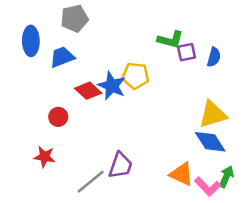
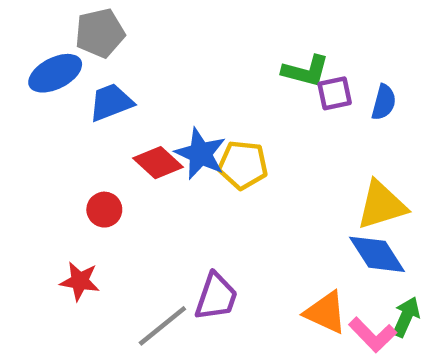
gray pentagon: (74, 18) -> (100, 33), moved
blue ellipse: (31, 41) -> (55, 73), turned 64
yellow pentagon: (135, 76) -> (243, 165), moved

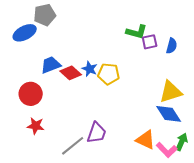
blue trapezoid: (111, 102) -> (51, 65), moved
blue star: (200, 154) -> (90, 69), size x0.7
red circle: (104, 210) -> (31, 94), moved, size x1.5

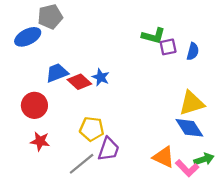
yellow pentagon: (109, 74) -> (92, 129), moved
green arrow: (182, 142) -> (204, 159), turned 48

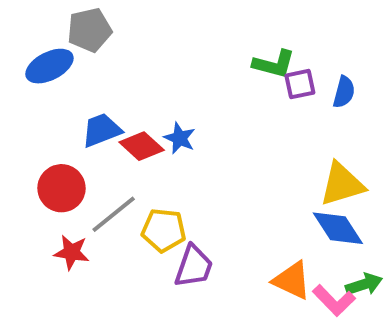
gray line: (82, 164) -> (114, 214), moved

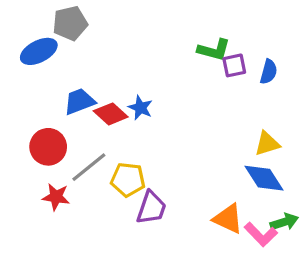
yellow triangle: (342, 184) -> (267, 144), size x0.7

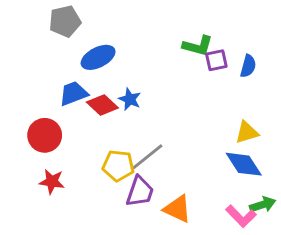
blue ellipse: (39, 51) -> (98, 57), moved
gray line: (89, 167) -> (147, 157), moved
orange triangle: (228, 219) -> (177, 209), moved

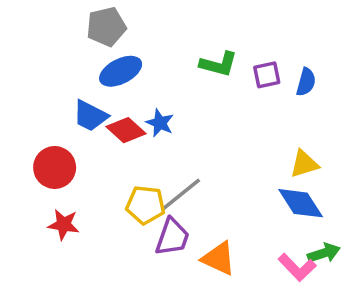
gray pentagon: (65, 21) -> (106, 27), moved
green L-shape: (198, 46) -> (219, 64), moved
blue trapezoid: (74, 93) -> (90, 116), turned -132

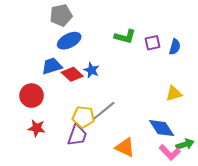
blue trapezoid: (90, 116) -> (52, 66), turned 135
blue diamond: (301, 203) -> (162, 128), moved
purple trapezoid: (172, 237) -> (77, 135), moved

